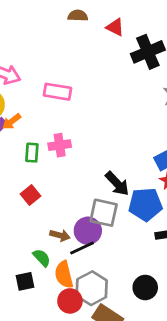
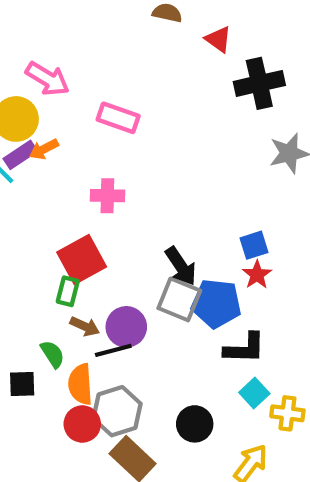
green rectangle: (32, 153) -> (68, 291), moved
red square: (30, 195) -> (82, 259), moved, size x1.6
gray square: (104, 213) -> (179, 299), moved

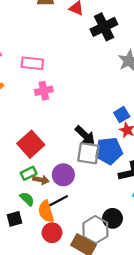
pink cross: (107, 196) -> (44, 91), moved
green rectangle: (68, 291) -> (29, 173), moved, turned 63
black line: (113, 350) -> (58, 201), moved
gray hexagon: (117, 411) -> (95, 230), moved

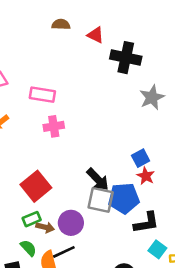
black cross: (104, 27) -> (126, 58), turned 35

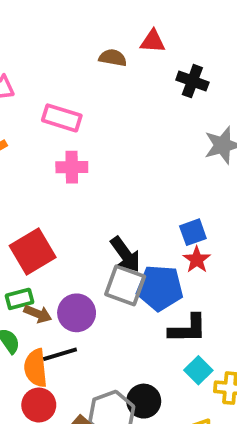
brown semicircle: (61, 24) -> (113, 58), moved
red triangle: (96, 35) -> (153, 41), turned -30
black cross: (126, 58) -> (192, 81), size x0.7

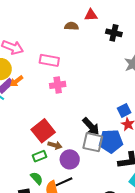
brown arrow: (38, 314) -> (55, 145), moved

